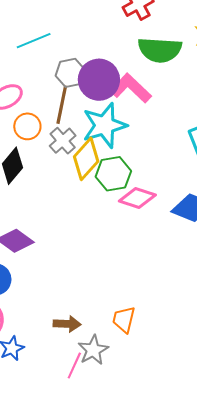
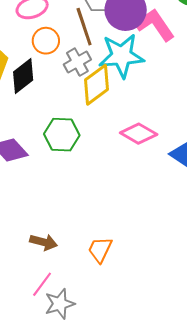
brown line: (62, 105) -> (84, 27), turned -42
green hexagon: (113, 174) -> (62, 135), moved
gray star: (93, 350) -> (60, 304), moved

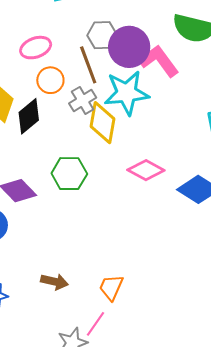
yellow diamond: (97, 85) -> (102, 123), turned -42
pink line: (42, 284) -> (95, 324), moved

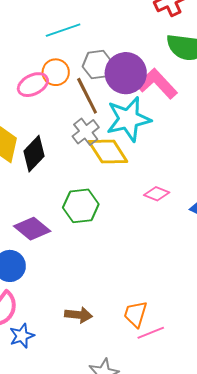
orange circle: (50, 80) -> (56, 72), moved
yellow diamond: (102, 123) -> (108, 151), turned -36
pink diamond: (146, 170) -> (157, 194), size x0.7
pink line: (95, 324) -> (151, 333), moved, turned 40

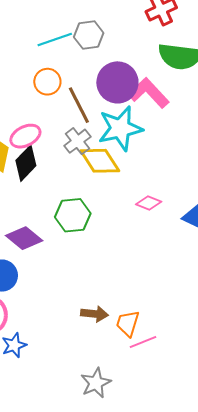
gray hexagon: (98, 65) -> (89, 35), moved
pink ellipse: (33, 85) -> (25, 136), moved
brown arrow: (79, 315) -> (95, 314), moved

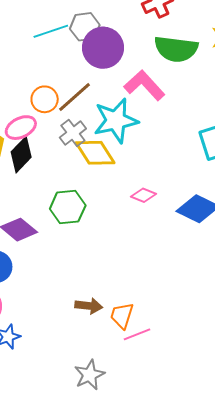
orange circle: (47, 82) -> (45, 99), moved
purple circle: (117, 82) -> (103, 48), moved
brown line: (79, 105) -> (75, 97), turned 75

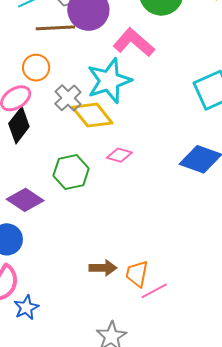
brown line: (75, 97) -> (55, 28), moved, turned 45
pink diamond: (144, 195) -> (119, 155), moved

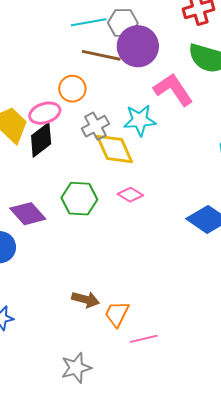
cyan star: (109, 81) -> (140, 120), size x0.7
pink line: (154, 291) -> (144, 339), moved

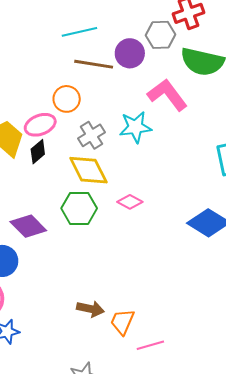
gray hexagon: (123, 23) -> (161, 35), moved
purple circle: (138, 46) -> (130, 53), size x0.7
black diamond: (41, 140) -> (38, 152), size x0.7
yellow diamond: (114, 149) -> (88, 170), moved

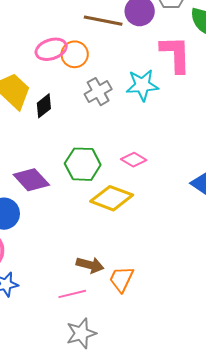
pink L-shape: (167, 95) -> (175, 54), turned 33
pink ellipse: (40, 125) -> (51, 49), moved
yellow diamond: (88, 170) -> (112, 198), moved, turned -45
pink line: (150, 345) -> (72, 294), moved

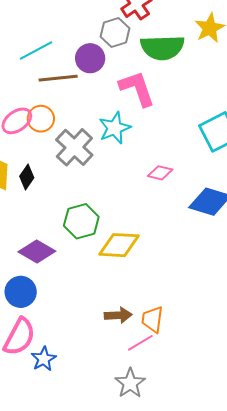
gray cross: (98, 92) -> (74, 147), size x1.4
pink diamond: (134, 160) -> (160, 173), moved
pink line: (72, 294) -> (140, 343), moved

